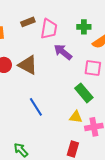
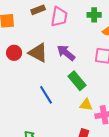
purple arrow: (63, 52) -> (66, 53), moved
green rectangle: (84, 93) -> (77, 81), moved

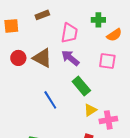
pink trapezoid: (59, 17) -> (69, 33), moved
yellow triangle: (86, 105) -> (90, 110), turned -40

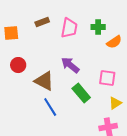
pink trapezoid: (69, 33) -> (69, 28), moved
brown triangle: (42, 58) -> (44, 81), moved
pink square: (107, 61) -> (107, 78), moved
yellow triangle: (90, 110) -> (115, 103), moved

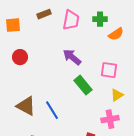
brown triangle: (44, 81) -> (26, 106), moved
blue line: (50, 107) -> (52, 110), moved

